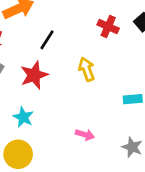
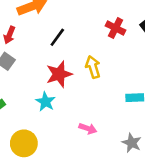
red star: (34, 75) -> (59, 74), moved
cyan star: (23, 117) -> (46, 102), moved

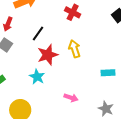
red cross: (116, 28) -> (73, 12), moved
black line: (57, 37) -> (38, 34), moved

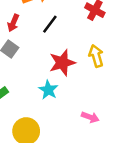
black line: (38, 34) -> (50, 24), moved

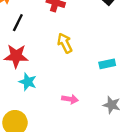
red star: (62, 63) -> (16, 56), moved, turned 30

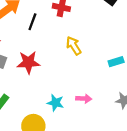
black line: (18, 23) -> (32, 22), moved
cyan star: (28, 82) -> (55, 103), moved

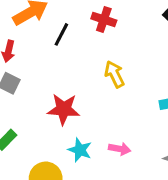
red star: (28, 62) -> (64, 109), moved

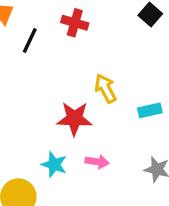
yellow arrow: (114, 74) -> (106, 88), moved
red star: (64, 109) -> (74, 119), moved

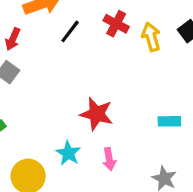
yellow arrow: (106, 88) -> (151, 37), moved
pink arrow: (97, 162) -> (109, 159), turned 60

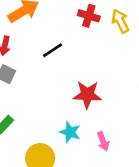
black line: (70, 31) -> (53, 50), moved, turned 30
pink arrow: (109, 159) -> (103, 141), moved

